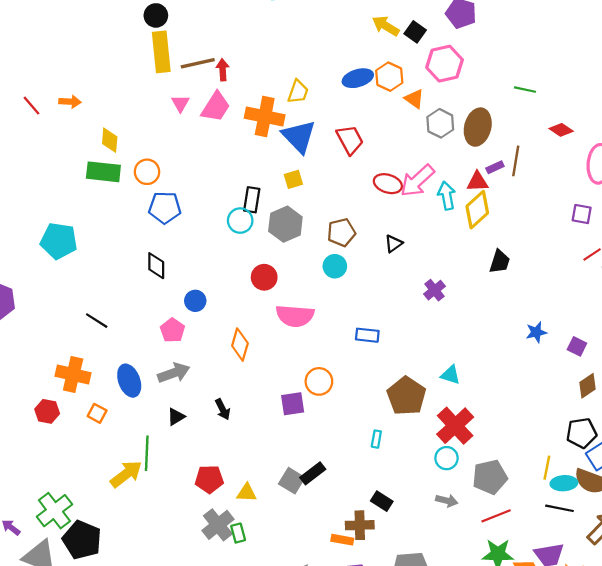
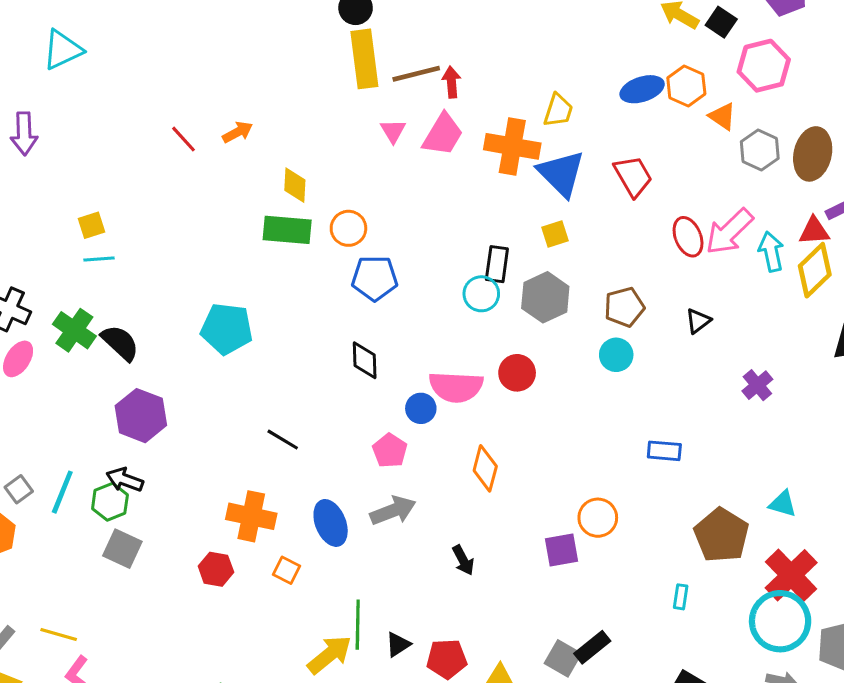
orange arrow: (70, 102) -> (238, 132), turned -30
red ellipse: (388, 184) -> (688, 237), turned 52
pink semicircle: (295, 316) -> (456, 387), moved
black triangle: (176, 417) -> (398, 644), moved
cyan circle: (447, 458) -> (780, 621), size x1.8

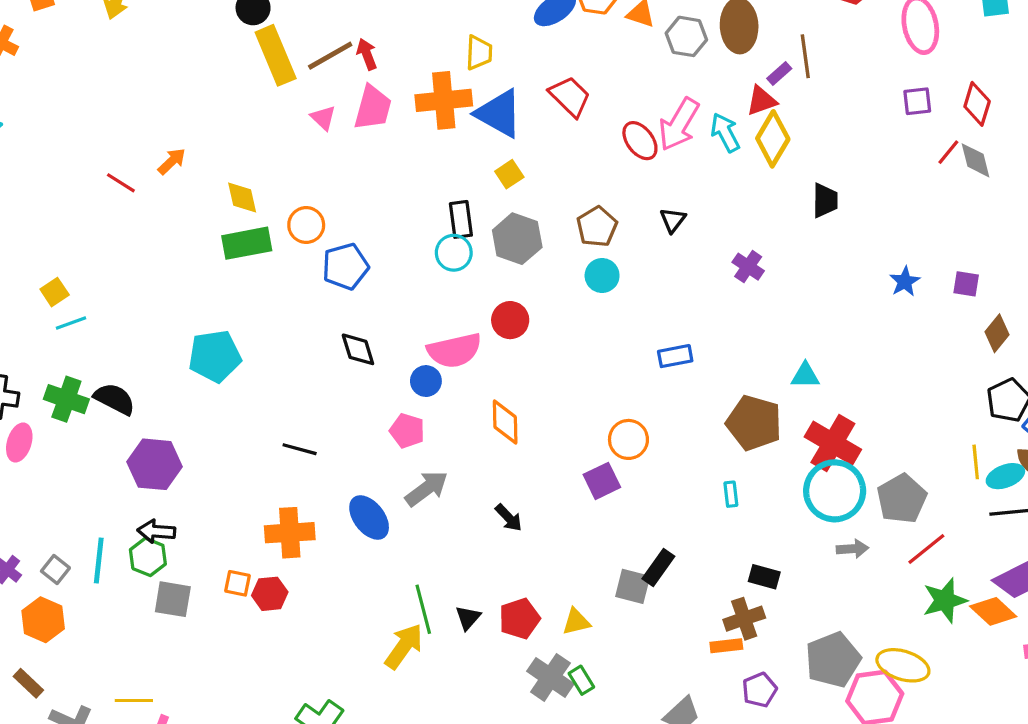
orange square: (286, 570) -> (237, 583), moved

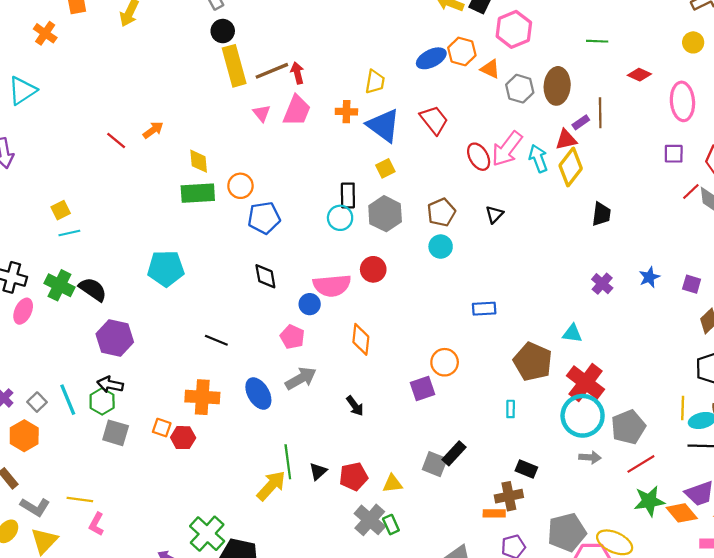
orange cross: (444, 100) -> (346, 112), size x0.6
purple cross: (748, 267) -> (602, 284), moved
cyan line: (99, 560) -> (68, 400), turned -36

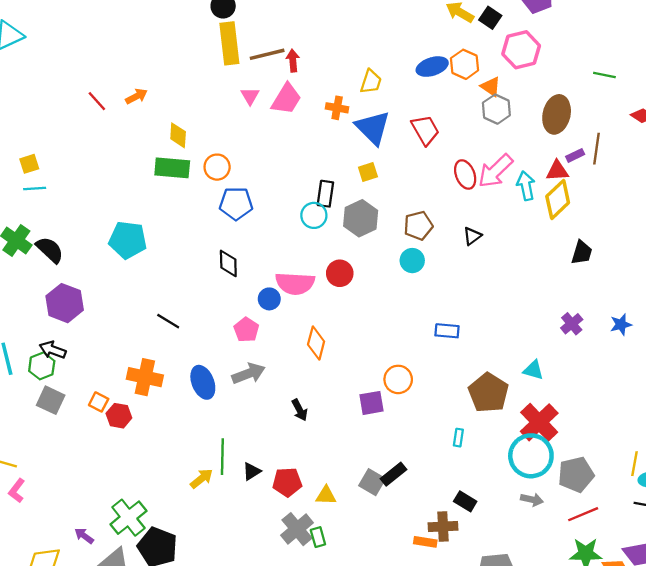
gray hexagon: (520, 89) -> (496, 109), moved
yellow arrow: (271, 486) -> (202, 479), size x0.7

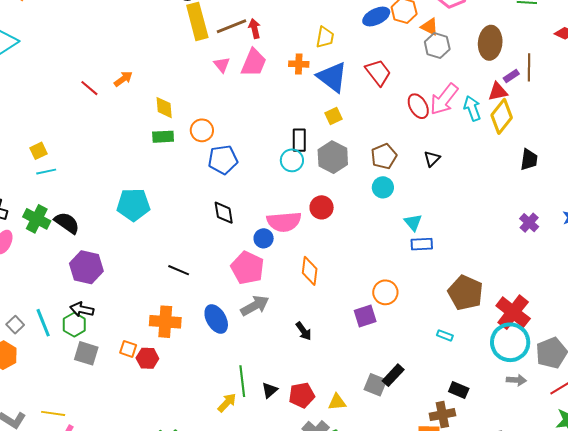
green rectangle: (172, 168) -> (163, 137), size x0.7
pink pentagon: (246, 330) -> (247, 268), size x1.5
cyan triangle: (533, 370) -> (413, 222), moved, turned 42
cyan rectangle: (458, 438) -> (445, 335), turned -70

